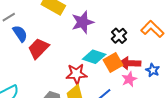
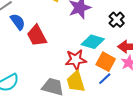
red trapezoid: (38, 48) -> (37, 36), turned -70
orange square: (113, 62) -> (106, 62), moved, turned -30

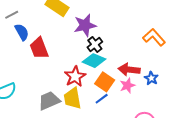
black cross: (117, 20) -> (95, 45), moved
red star: (76, 60) -> (75, 76), turned -30
gray trapezoid: (53, 87) -> (49, 101), turned -45

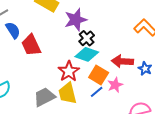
pink star: (127, 86) -> (115, 85), moved

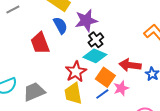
blue semicircle: (13, 30) -> (60, 25), moved
gray trapezoid: (44, 97) -> (34, 92), moved

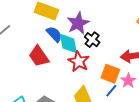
cyan diamond: (95, 56) -> (68, 44), moved, turned 70
red star: (76, 72) -> (79, 61), moved

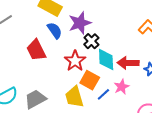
cyan diamond: (68, 44) -> (106, 59), moved
orange square: (110, 74) -> (90, 80), moved

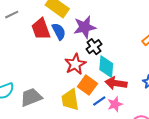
red trapezoid: (36, 50) -> (41, 29), moved
red arrow: (128, 63) -> (116, 83), moved
pink star: (122, 87) -> (115, 104), moved

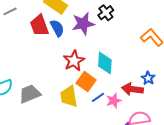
black cross: (94, 47) -> (106, 13), moved
red arrow: (116, 83) -> (132, 89), moved

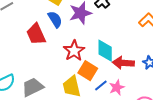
red trapezoid: (39, 26) -> (36, 34), moved
red arrow: (132, 89) -> (123, 63), moved

